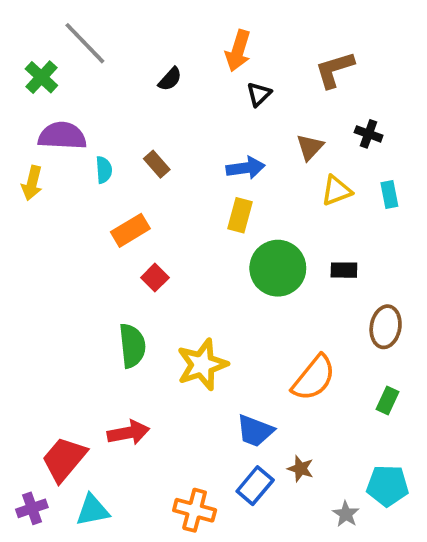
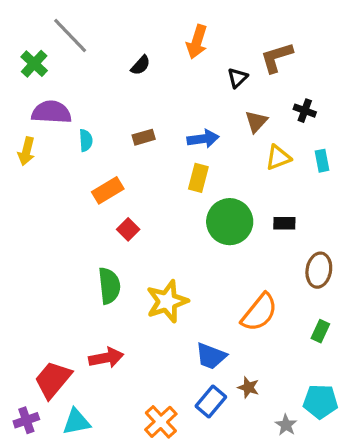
black triangle: (259, 94) -> (237, 78), moved
brown rectangle: (157, 164) -> (144, 137), moved, turned -65
orange cross: (195, 510) -> (161, 422), turned 32

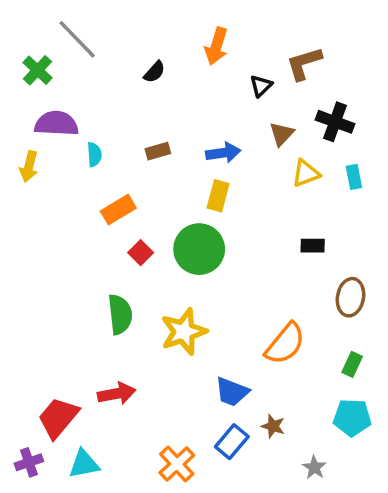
black cross: (305, 111) -> (335, 122), size x1.5
green circle: (230, 222) -> (199, 249), moved
cyan pentagon: (320, 402) -> (352, 418), moved

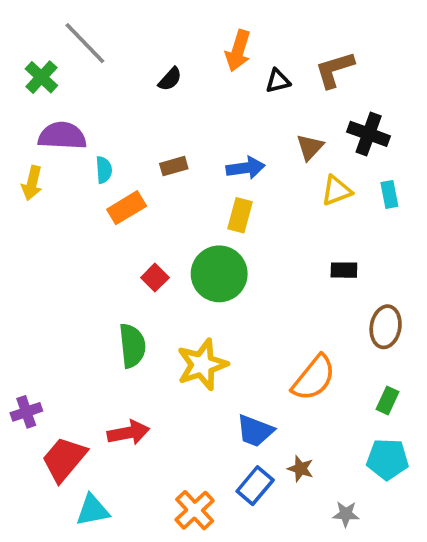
black triangle: (261, 86) -> (278, 81), moved, turned 30
orange rectangle: (118, 210) -> (127, 208), moved
purple cross: (29, 462) -> (26, 412), moved
gray star: (314, 467) -> (346, 514), turned -30

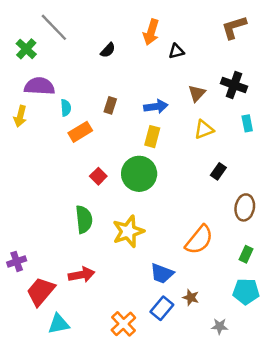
brown L-shape: (335, 70) -> (234, 27), moved
brown rectangle: (174, 166) -> (110, 105), turned -56
yellow triangle: (336, 191) -> (204, 129), moved
black rectangle: (344, 270) -> (218, 171), turned -56

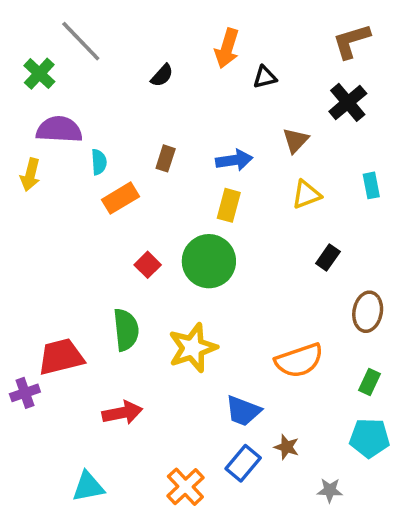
black cross: (234, 85) -> (348, 102), moved, turned 30
orange semicircle: (199, 240) -> (299, 360), turned 32
red trapezoid: (41, 291) -> (61, 357), moved, turned 36

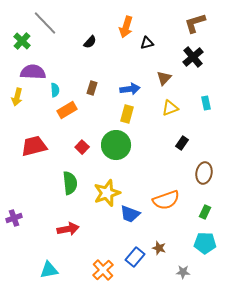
red trapezoid: (61, 357) -> (34, 146), moved
blue trapezoid: (243, 411) -> (130, 214), moved

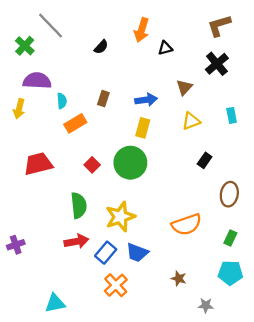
blue trapezoid: (130, 214) -> (137, 253), moved
red arrow: (68, 229) -> (76, 241), moved
blue rectangle: (135, 257) -> (106, 253), moved
orange cross: (103, 270) -> (116, 285), moved

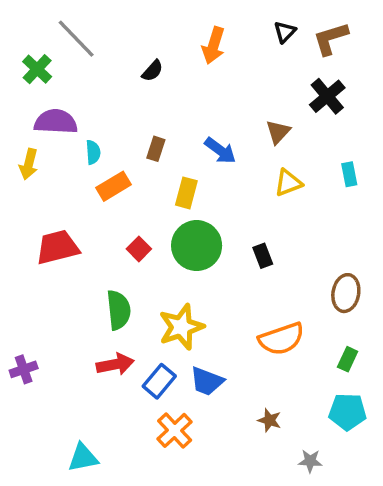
black triangle: (165, 48) -> (285, 32), moved, turned -32
blue arrow: (146, 100) -> (220, 151), turned 45
yellow rectangle: (143, 128) -> (186, 193), moved
black rectangle: (205, 160) -> (263, 256), moved, turned -56

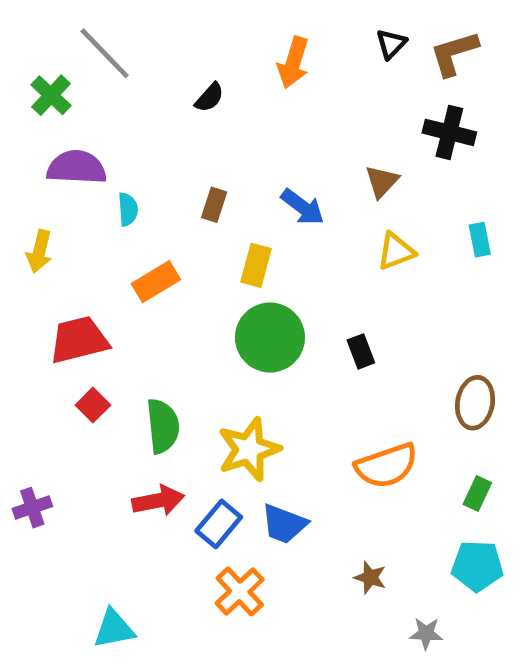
black cross: (327, 96) -> (449, 132), turned -36
yellow arrow: (29, 164) -> (39, 251), moved
orange rectangle: (113, 186) -> (156, 282), moved
red square: (139, 249) -> (93, 405), moved

